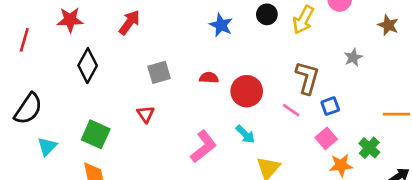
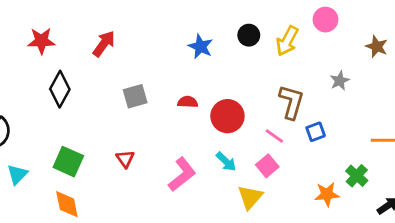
red triangle: (146, 114) -> (125, 159), moved
pink square: (326, 138) -> (267, 166), moved

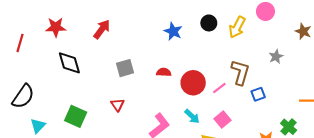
black diamond: (60, 89) -> (69, 63), turned -45
pink line: (274, 136) -> (219, 88), moved, turned -72
red triangle: (125, 159) -> (118, 105), moved

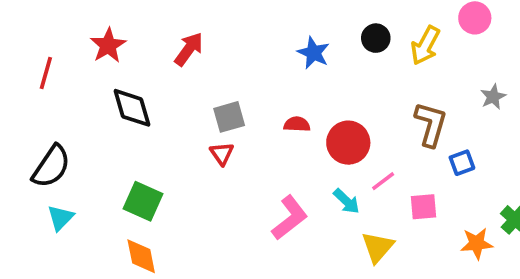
red star: (56, 27) -> (108, 45), turned -30
pink line: (219, 88) -> (383, 181), moved
red triangle: (118, 105) -> (222, 154), moved
pink square: (222, 119) -> (423, 207), moved, turned 35
cyan triangle: (38, 126) -> (60, 218), moved

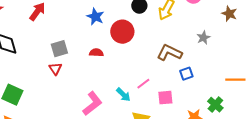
blue star: (313, 53) -> (95, 17), moved
brown L-shape: (431, 124) -> (169, 53), turned -80
red circle: (348, 143) -> (122, 32), moved

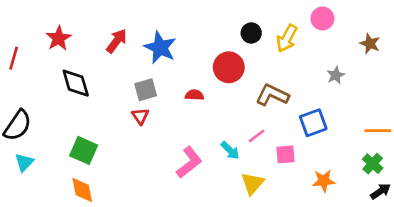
blue star: (95, 17) -> (160, 48), moved, size x1.4
brown L-shape: (169, 53) -> (272, 95), moved
blue square: (186, 74) -> (313, 123), size x1.5
green cross: (215, 105) -> (373, 164), moved

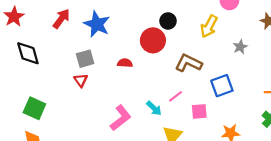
black circle: (251, 33) -> (168, 21), moved
yellow arrow: (287, 38) -> (209, 26), moved

